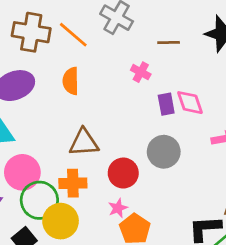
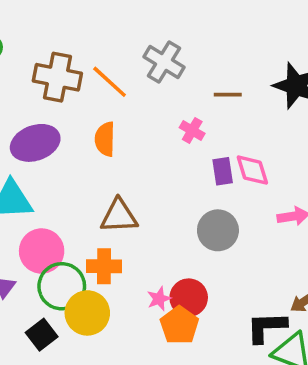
red circle: (123, 173) -> (189, 298), moved

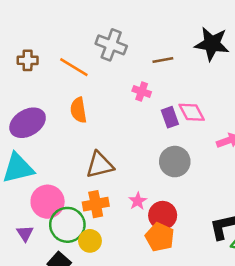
brown cross: (57, 77) -> (28, 60), moved, size x0.6
pink star: (159, 299) -> (138, 201), moved
yellow circle: (87, 313) -> (90, 241), size x0.7

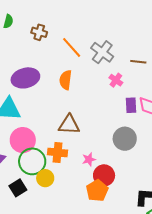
gray cross: (111, 45) -> (102, 52), moved

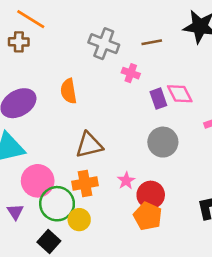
orange line: (72, 47) -> (31, 19), moved

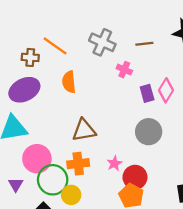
orange line: (31, 19) -> (55, 46), moved
brown cross: (19, 42) -> (30, 57), moved
pink diamond: (180, 94) -> (166, 90), turned 55

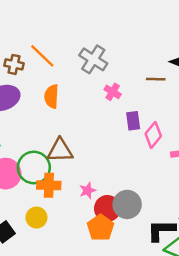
brown line: (144, 44) -> (156, 79), moved
pink diamond: (166, 90) -> (153, 135), moved
gray circle: (149, 132) -> (127, 204), moved
green circle: (53, 180) -> (34, 167), moved

